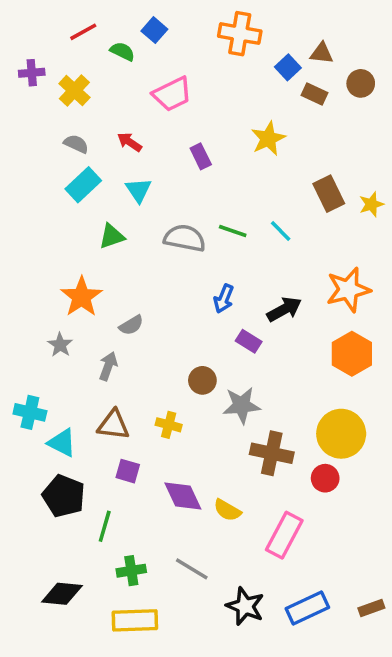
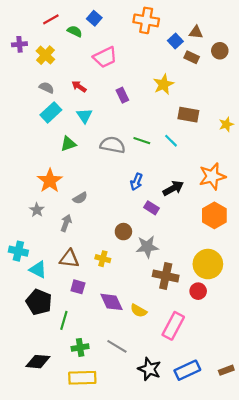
brown rectangle: (329, 194) -> (188, 115), moved, turned -54

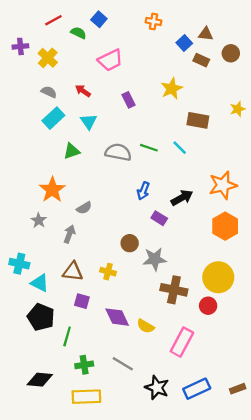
orange cross: (146, 20) -> (153, 21), size x0.6
yellow star: (226, 124) -> (238, 109), moved

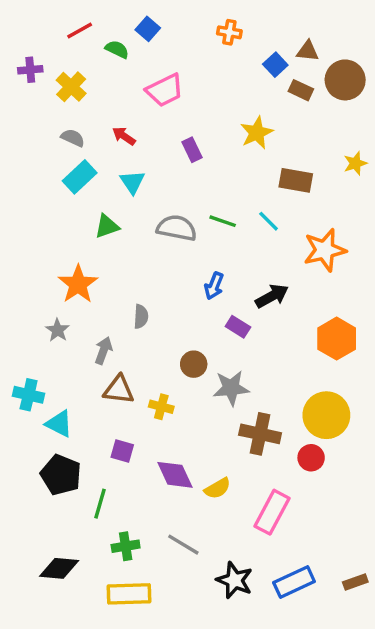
brown circle: (231, 53) -> (345, 80), size x1.5
orange star: (223, 185) -> (325, 250), moved
gray semicircle: (84, 208) -> (141, 316), moved, turned -56
brown triangle: (73, 272) -> (119, 390), moved
yellow semicircle: (146, 326) -> (217, 488), turned -60

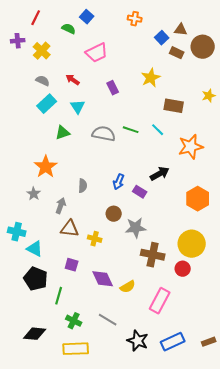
red line: (80, 31) -> (36, 18), moved, turned -35
blue arrow: (214, 286) -> (119, 182), moved
green cross: (126, 546) -> (74, 321), turned 35

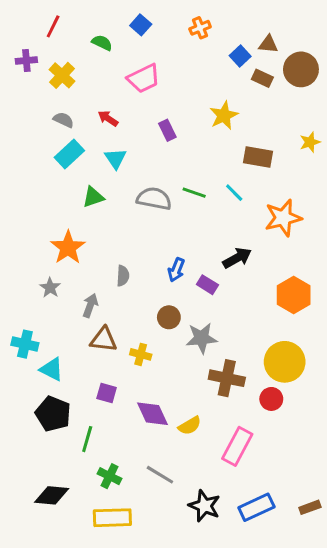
blue square: (87, 17) -> (141, 25), moved
orange cross: (135, 19) -> (200, 28), turned -32

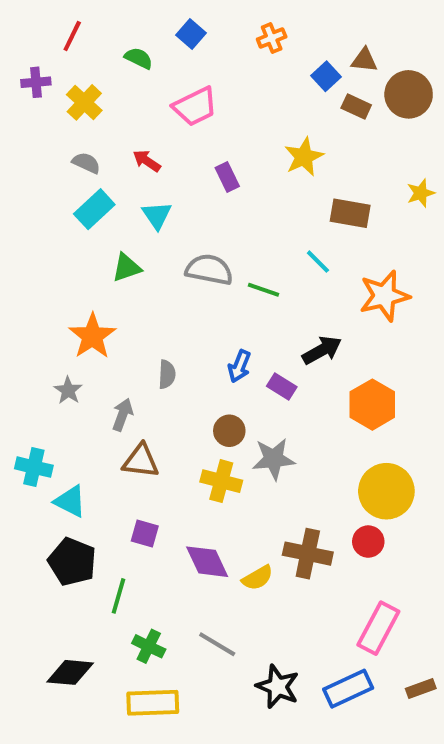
green line: (194, 193) -> (264, 290), moved
orange hexagon: (294, 295) -> (372, 405), moved
yellow cross: (141, 354) -> (221, 481), moved, size x1.4
brown cross: (227, 378) -> (308, 554), moved
pink rectangle: (237, 446) -> (378, 628), moved

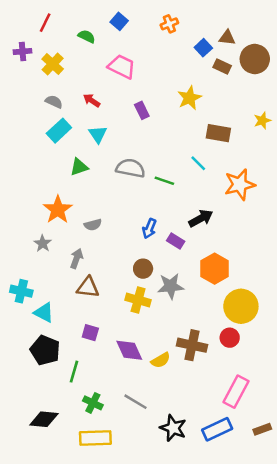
pink trapezoid: (195, 106) -> (122, 67), turned -128
gray semicircle: (167, 374) -> (93, 225), moved, turned 72
orange hexagon: (372, 405) -> (215, 269), moved

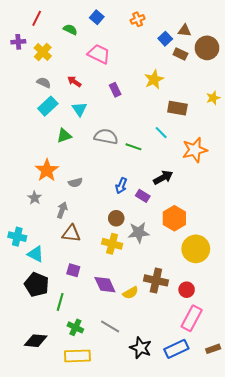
red circle: (230, 338) -> (187, 290), moved

